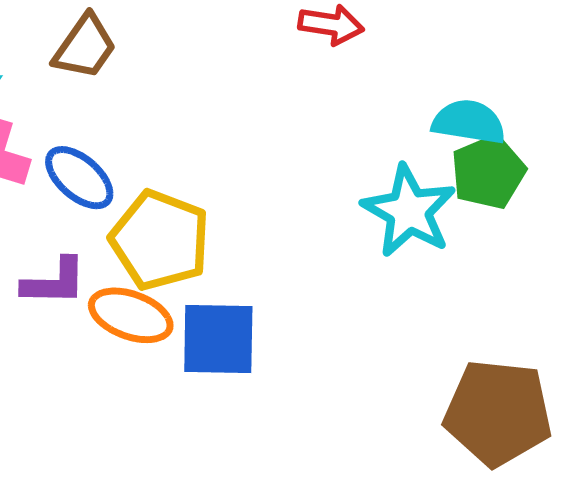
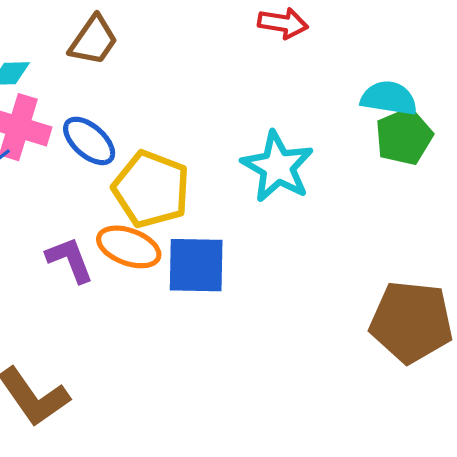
cyan star: (409, 211) -> (278, 167), moved
purple L-shape: (54, 282) -> (70, 260), moved, turned -112

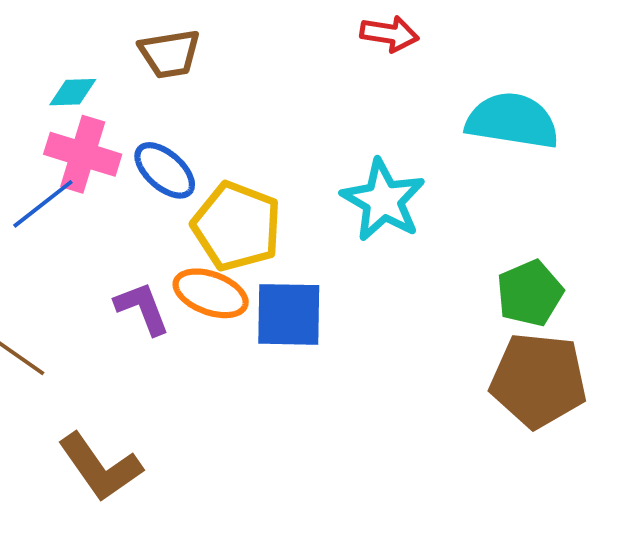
brown trapezoid: (93, 40) -> (170, 54), turned 46
cyan semicircle: (389, 98) -> (512, 121), size x1.4
green pentagon: (404, 137) -> (530, 293), moved

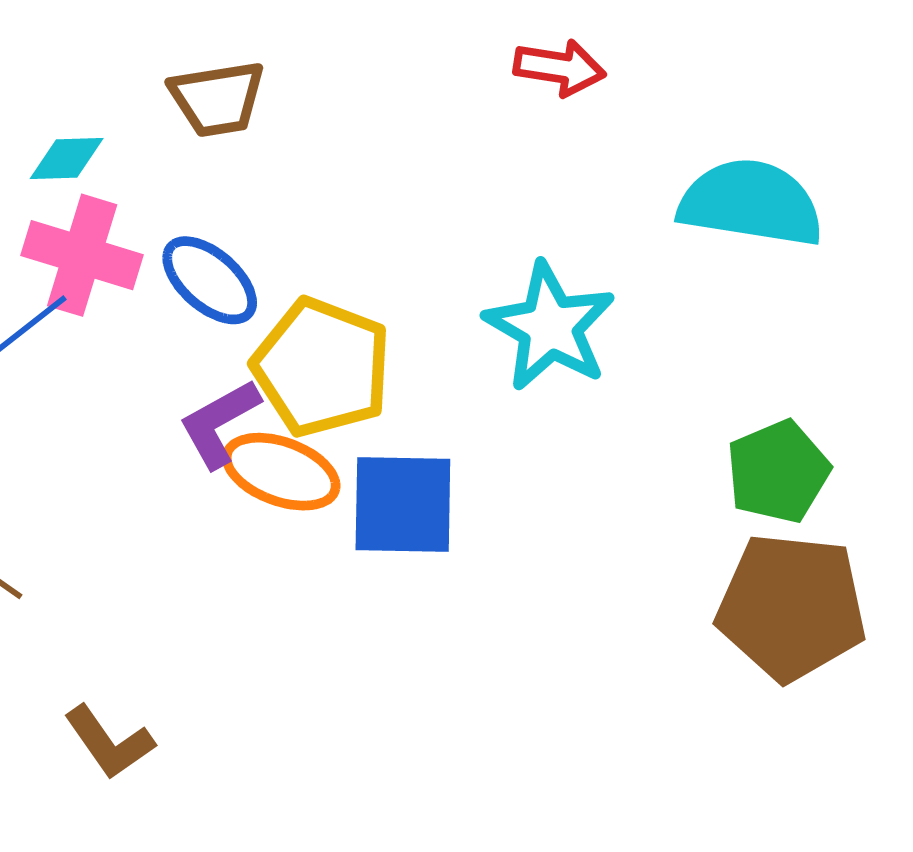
purple L-shape: (142, 308) -> (219, 423), moved, turned -98
brown L-shape: (100, 467) -> (109, 742), size x0.7

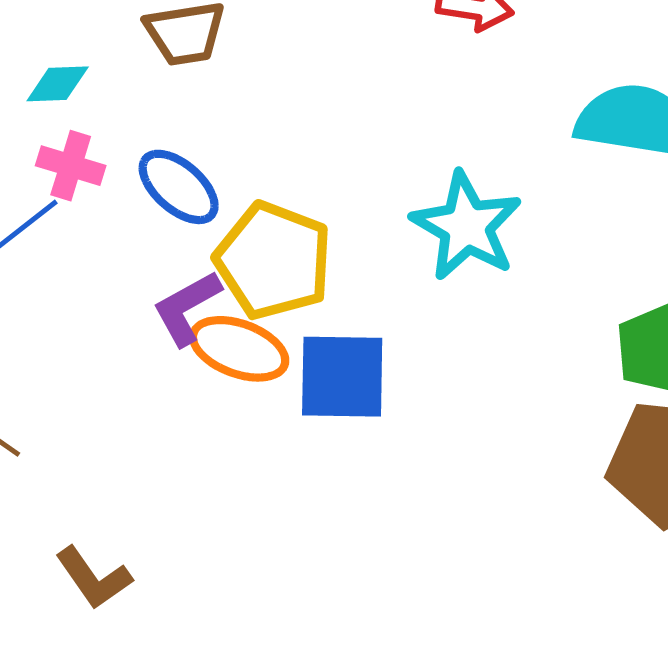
pink cross: (82, 255) -> (71, 166), size x0.7

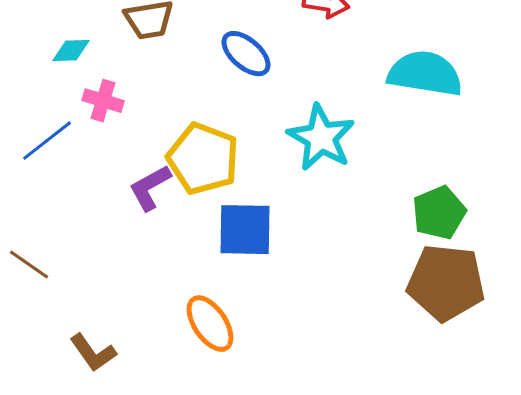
pink cross: (71, 166) -> (103, 101), moved
blue ellipse: (179, 187) -> (246, 54), moved
orange ellipse: (239, 349) -> (210, 324), moved, turned 36

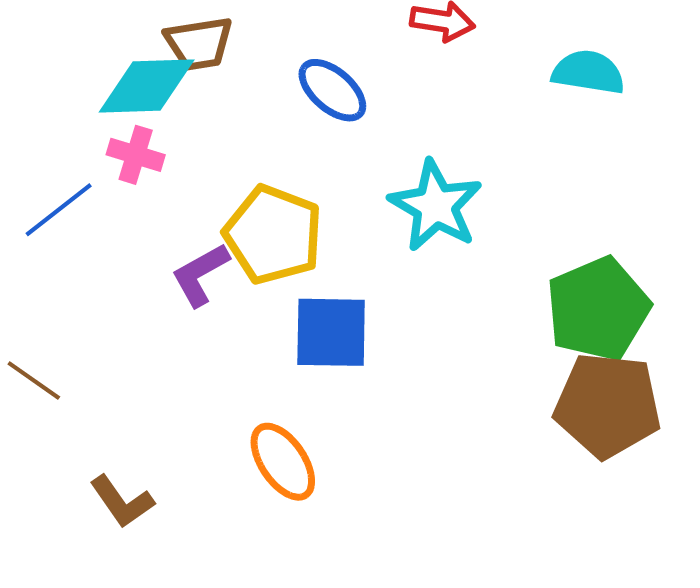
cyan diamond: (71, 51) -> (147, 86), moved, size x1.8
cyan semicircle: (425, 74) -> (588, 72), moved, size x0.7
green pentagon: (439, 213) -> (598, 309), size x1.4

